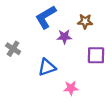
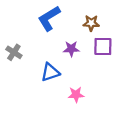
purple star: (64, 37) -> (71, 49), moved
purple square: (96, 55) -> (103, 46), moved

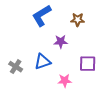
purple square: (103, 46) -> (88, 64), moved
gray cross: (14, 52) -> (16, 67), moved

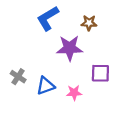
purple star: (61, 42) -> (70, 48), size x1.6
blue triangle: (43, 62) -> (46, 86), moved

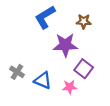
purple square: (100, 73) -> (84, 69), moved, turned 36
blue triangle: (46, 86) -> (43, 81), turned 42

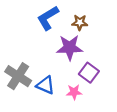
brown star: (84, 21) -> (80, 22), moved
gray cross: (17, 72) -> (18, 76), size x1.6

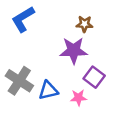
blue L-shape: (48, 18) -> (23, 19), moved
blue triangle: (46, 85) -> (48, 90), turned -36

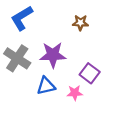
purple star: (74, 51) -> (53, 55), moved
gray cross: (19, 81) -> (17, 58), moved

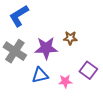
brown star: (80, 23) -> (70, 38), moved
purple square: (90, 73) -> (88, 70), moved

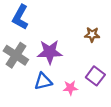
blue L-shape: (19, 16) -> (20, 17), turned -30
brown star: (70, 38) -> (92, 35), moved

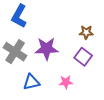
purple square: (95, 76) -> (83, 57), moved
blue triangle: (43, 81) -> (31, 82), moved

